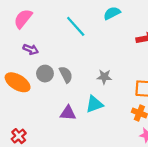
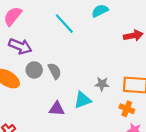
purple arrow: (31, 49) -> (20, 46), size x1.5
gray star: (104, 77) -> (102, 84), moved

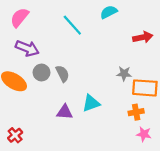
gray star: (102, 84) -> (124, 74), moved
orange cross: (127, 109) -> (136, 112), turned -32

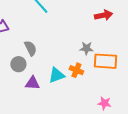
gray circle: (42, 73) -> (18, 64), moved
orange cross: (136, 112) -> (76, 70), moved, turned 32

